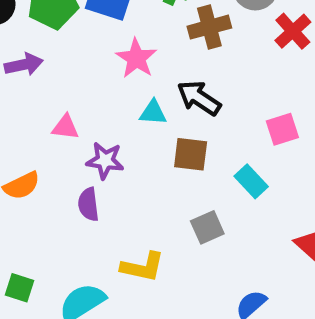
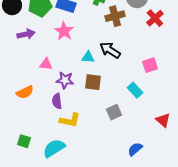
pink star: (136, 58) -> (64, 31), moved
brown square: (191, 154) -> (93, 82), moved
yellow L-shape: (143, 267) -> (70, 120), moved

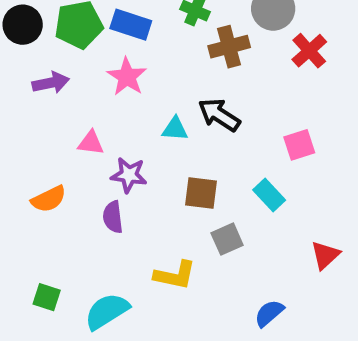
brown square: (93, 82) -> (201, 193), moved
yellow L-shape: (70, 120) -> (175, 275), moved
red triangle: (163, 120) -> (325, 255), turned 35

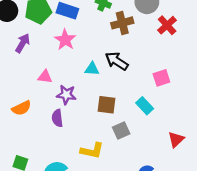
purple arrow: (51, 83) -> (23, 43), turned -48

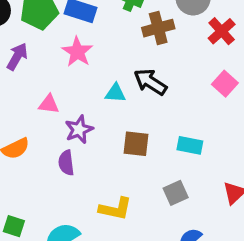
pink square: (161, 78) -> (225, 84), moved, turned -30
purple star: (66, 95) -> (79, 129), turned -30
cyan rectangle: (145, 106) -> (190, 145), turned -36
gray square: (121, 130) -> (176, 193), moved

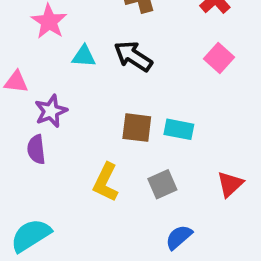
cyan triangle: (115, 93) -> (84, 56), moved
brown square: (136, 144) -> (137, 128), moved
yellow L-shape: (115, 209) -> (106, 182), moved, turned 104

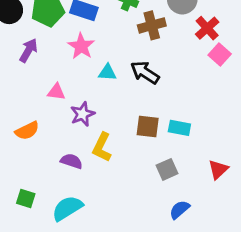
pink square: (219, 58) -> (220, 54), moved
purple semicircle: (36, 149) -> (71, 161), moved, turned 115
yellow L-shape: (106, 182) -> (102, 147), moved

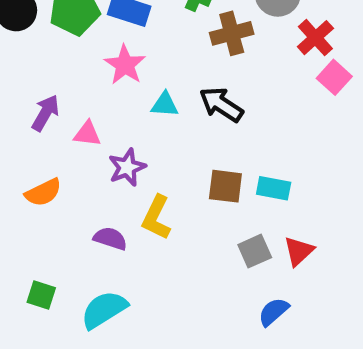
purple arrow: (29, 50) -> (45, 113), moved
red triangle: (218, 169) -> (299, 251), moved

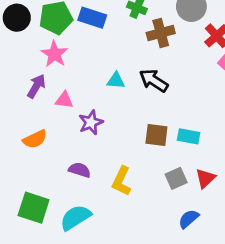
pink star: (125, 65) -> (54, 54), moved
yellow L-shape: (156, 218) -> (122, 181), moved
green square: (41, 295) -> (34, 208), size x1.6

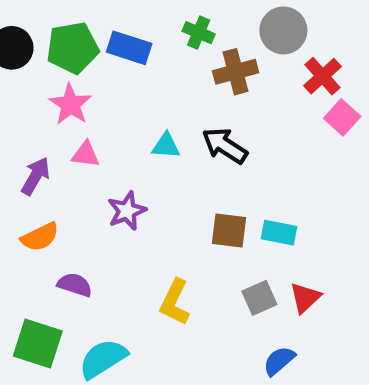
purple arrow: (36, 86) -> (36, 176), moved
pink triangle: (64, 100) -> (86, 154), moved
purple semicircle: (80, 170) -> (75, 285), moved

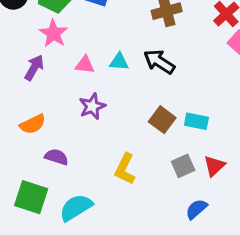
pink triangle: (86, 154) -> (85, 65), moved
purple arrow: (36, 176) -> (34, 68), moved
brown square: (229, 230) -> (162, 120), turned 30

